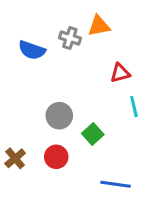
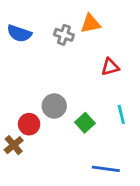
blue semicircle: (32, 50) -> (19, 33), moved
cyan line: (134, 107) -> (121, 114), moved
red circle: (56, 157) -> (29, 124), moved

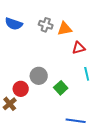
orange triangle: (90, 24) -> (65, 29), moved
cyan line: (121, 114) -> (87, 74), moved

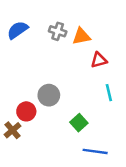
blue semicircle: (14, 24) -> (18, 30), turned 126
green square: (61, 88) -> (79, 123), moved

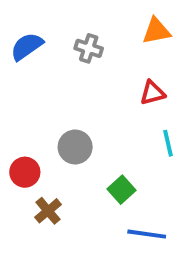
orange triangle: (81, 36) -> (156, 31), moved
red circle: (26, 111) -> (25, 172), moved
brown cross: (13, 130) -> (48, 211), moved

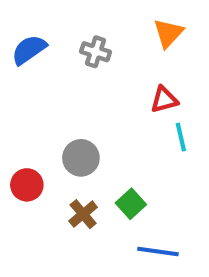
orange triangle: (156, 31) -> (168, 33), turned -36
cyan line: (168, 143) -> (181, 137), moved
brown cross: (48, 211) -> (83, 214), moved

